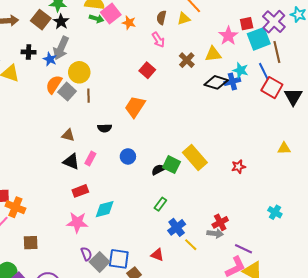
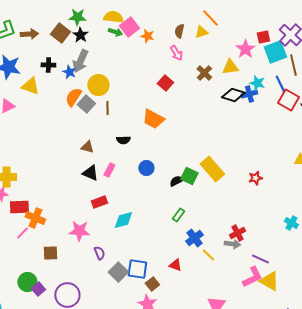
orange trapezoid: (135, 107) -> (153, 119), turned -95
pink star: (77, 222) -> (79, 231), moved
purple semicircle: (86, 254) -> (99, 253), moved

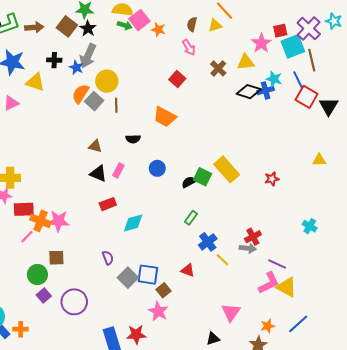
pink star: (79, 231) -> (58, 221), moved
green circle: (27, 282) -> (37, 275), moved

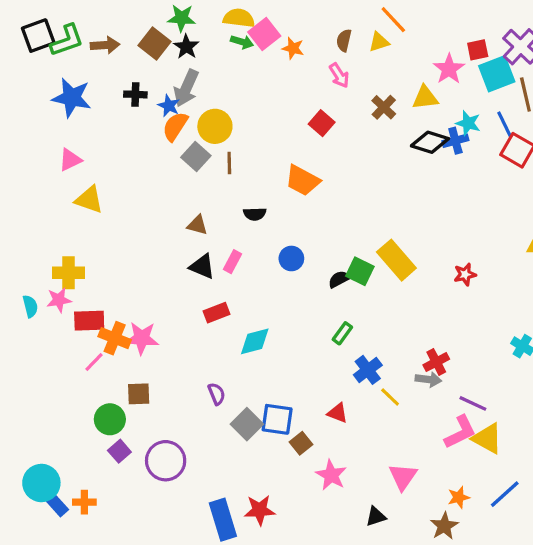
yellow triangle: (35, 82) -> (89, 200), moved
orange semicircle: (81, 94) -> (175, 126), moved
pink star: (158, 311) -> (331, 475), moved

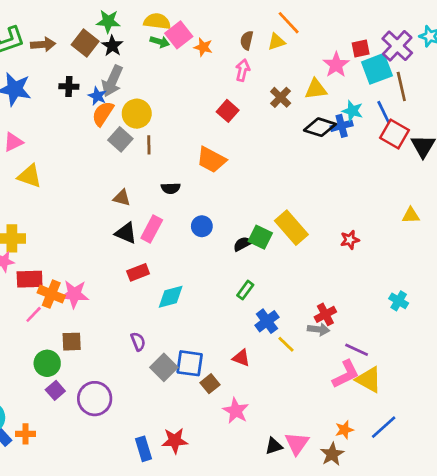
pink arrow: (339, 75) -> (243, 70), turned -135
pink rectangle: (232, 262) -> (152, 229), size x1.4
pink triangle: (403, 477) -> (297, 443), moved
blue rectangle: (223, 520) -> (144, 449), size x0.7

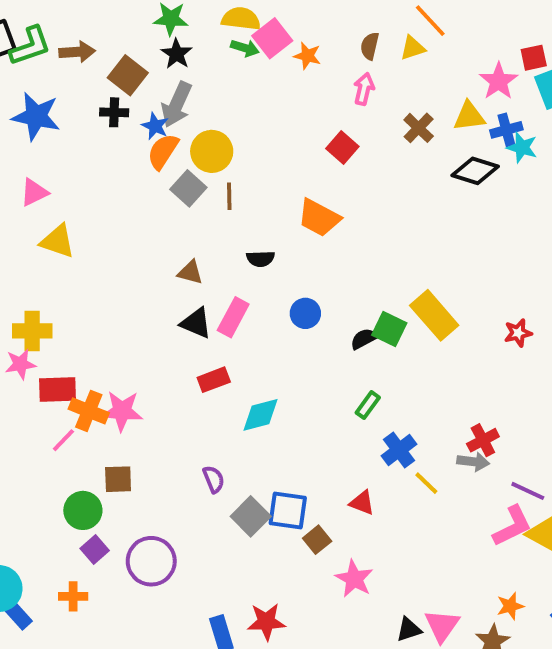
brown square: (85, 43) -> (128, 75), moved
blue cross: (342, 126) -> (506, 130), moved
orange cross: (25, 434) -> (73, 596), moved

